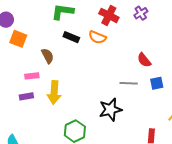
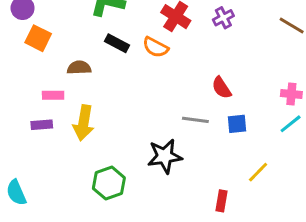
brown semicircle: (48, 56) -> (79, 68), turned -70

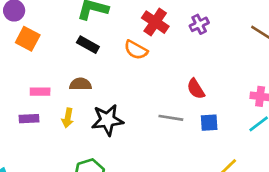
black rectangle: (117, 43) -> (88, 45), moved
brown semicircle: (79, 68) -> (80, 84), moved
yellow arrow: (84, 123) -> (68, 118), size x0.6
black star: (165, 156) -> (107, 120), moved

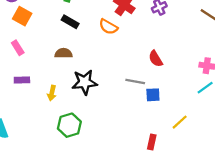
pink rectangle: (40, 92) -> (18, 48), moved, turned 56
yellow arrow: (68, 118) -> (52, 93), moved
blue square: (209, 123) -> (153, 95), moved

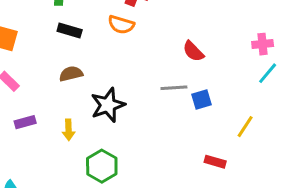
red rectangle: (152, 142) -> (215, 162), turned -72

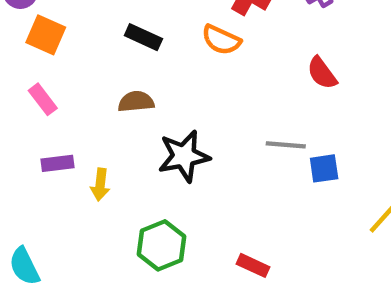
red semicircle: (193, 51) -> (322, 73), moved
yellow arrow: (69, 130) -> (100, 185), moved
red rectangle: (215, 162) -> (253, 265), moved

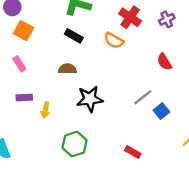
gray line: (286, 145) -> (143, 97), turned -48
blue square: (324, 168) -> (161, 111), turned -35
red rectangle: (253, 265) -> (133, 152), moved

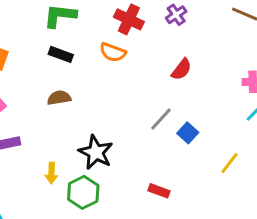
red semicircle: (164, 62) -> (181, 69), turned -102
black star: (90, 99) -> (96, 152), moved, turned -30
yellow arrow: (45, 110) -> (52, 173), moved

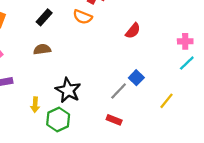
black rectangle: (61, 54) -> (44, 17), turned -70
gray line: (161, 119) -> (119, 91), moved

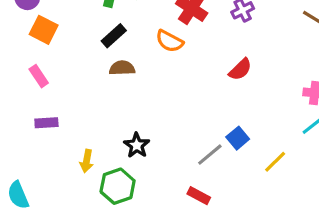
brown semicircle: (42, 49) -> (122, 68), moved
black star: (68, 90) -> (137, 145), size x0.7
yellow line: (166, 101) -> (275, 162), moved

